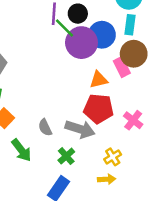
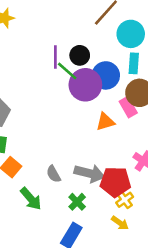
red pentagon: (99, 109) -> (115, 182), moved
yellow arrow: (107, 179) -> (120, 223), turned 42

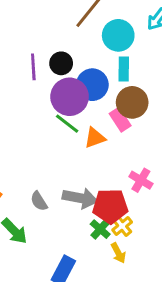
green line: (67, 71) -> (67, 124), moved
green cross: (77, 202) -> (100, 229), moved
yellow arrow: (120, 223) -> (118, 253), turned 30

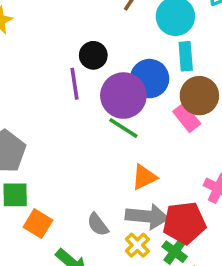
black circle: (61, 63) -> (93, 55), moved
purple line: (33, 67) -> (74, 84), moved
orange triangle: (95, 138) -> (144, 177), moved
yellow cross: (122, 226) -> (137, 245), moved

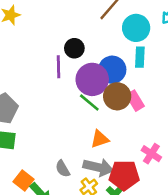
brown circle: (199, 96) -> (117, 96), moved
orange square: (38, 224) -> (24, 180), moved

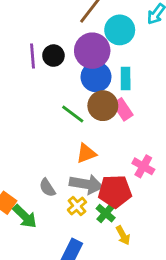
cyan rectangle: (140, 57) -> (126, 78), moved
purple line: (59, 67) -> (33, 56), moved
purple circle: (92, 79) -> (92, 51), moved

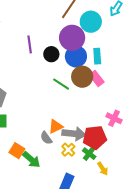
black circle: (53, 56) -> (51, 54), moved
orange triangle: (86, 153) -> (56, 126), moved

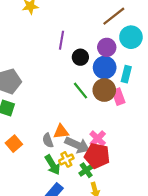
purple circle: (72, 38) -> (107, 47), size x0.7
pink cross: (114, 118) -> (98, 139), moved
green arrow: (31, 160) -> (53, 165), moved

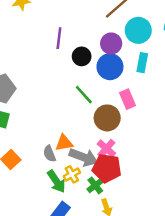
cyan rectangle: (126, 74) -> (142, 63), moved
brown circle: (104, 90) -> (107, 118), moved

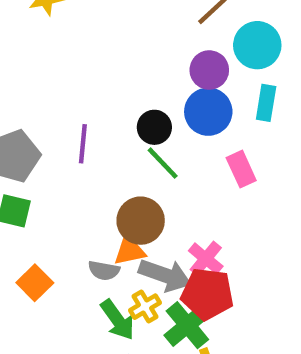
purple line: (59, 38) -> (83, 144), moved
black circle: (82, 56) -> (154, 127), moved
brown circle: (107, 118) -> (141, 221), moved
gray semicircle: (49, 154) -> (104, 270), turned -56
green cross: (95, 185) -> (187, 325), size x1.5

